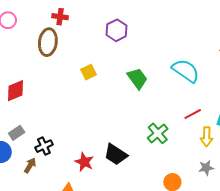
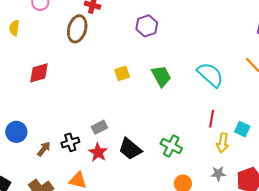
yellow square: (89, 72) -> (122, 73), moved
red line: (193, 114) -> (212, 119), turned -60
gray rectangle: (17, 133) -> (99, 127), moved
green cross: (158, 133) -> (171, 146), moved, turned -30
black cross: (44, 146) -> (70, 142), moved

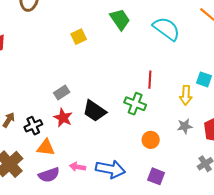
green trapezoid: (161, 76) -> (120, 19), moved
red line: (212, 119) -> (150, 80), moved
black cross: (70, 142) -> (33, 126), moved

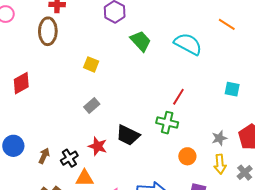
yellow square: (79, 37) -> (91, 64), moved, turned -35
red line: (150, 80) -> (178, 97), turned 36
gray rectangle: (62, 93) -> (92, 106), moved
yellow arrow: (186, 95) -> (220, 164), moved

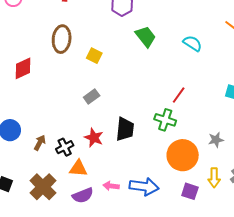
brown ellipse: (48, 31) -> (62, 39), moved
cyan semicircle: (188, 44) -> (193, 43), size x0.7
black trapezoid: (128, 135) -> (125, 129), turned -115
orange circle: (187, 156) -> (183, 155), size x1.8
yellow arrow: (220, 164) -> (214, 178), moved

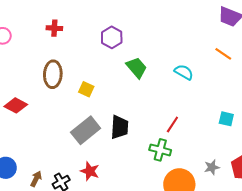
red diamond: (23, 68) -> (16, 105), turned 55
gray rectangle: (92, 97) -> (86, 130), size x1.8
black trapezoid: (125, 129) -> (120, 127), moved

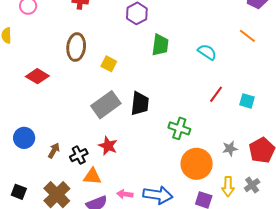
green trapezoid: (137, 68) -> (160, 45), turned 45
red line: (172, 125) -> (216, 94), moved

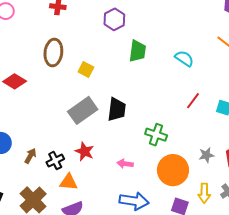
pink arrow: (125, 194) -> (125, 164), moved

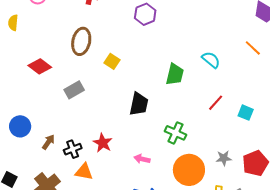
green trapezoid: (137, 51) -> (175, 74), moved
gray rectangle: (83, 110) -> (74, 90), moved, size x0.7

